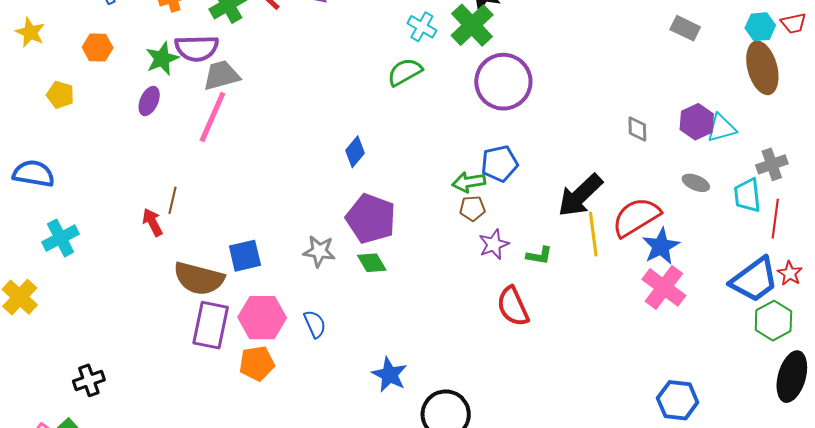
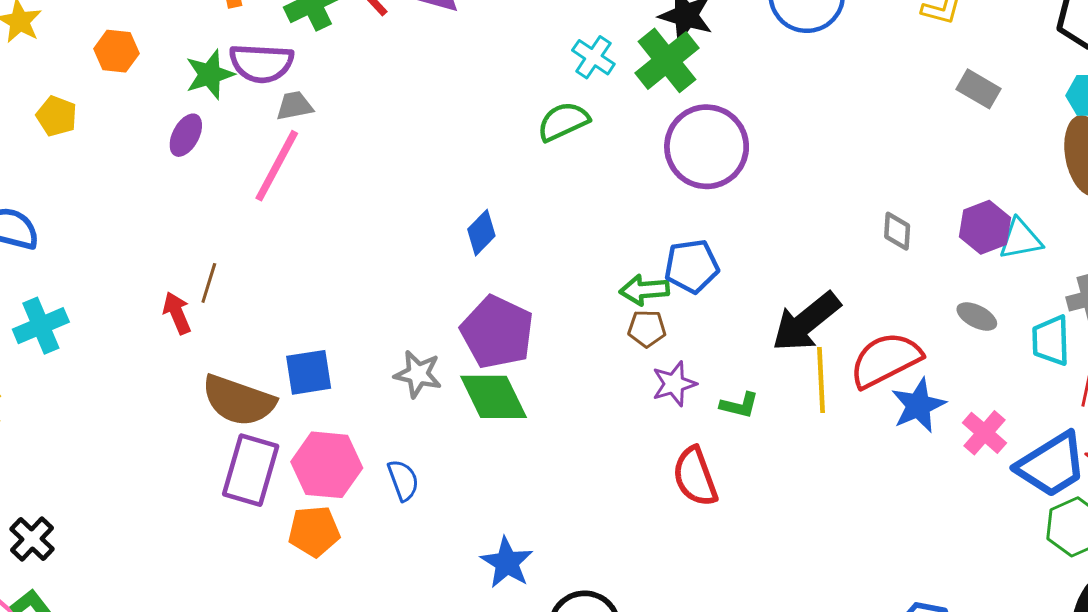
gray trapezoid: (221, 75) -> (295, 106), size x0.7
green diamond: (372, 263) -> (493, 397), size x1.6
pink cross: (664, 287) -> (984, 433), moved, size x0.7
black cross: (89, 380) -> (32, 539), moved, turned -32

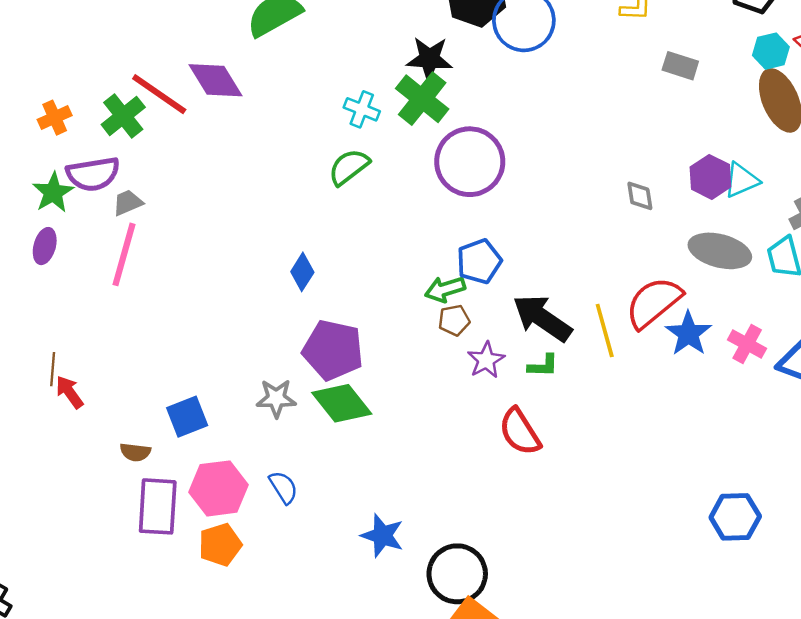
brown line: (209, 283) -> (53, 369), moved
gray ellipse: (977, 316) -> (720, 251), size x1.8
black arrow: (806, 322) -> (542, 318), moved, turned 86
brown semicircle: (239, 401) -> (135, 452), size x0.5

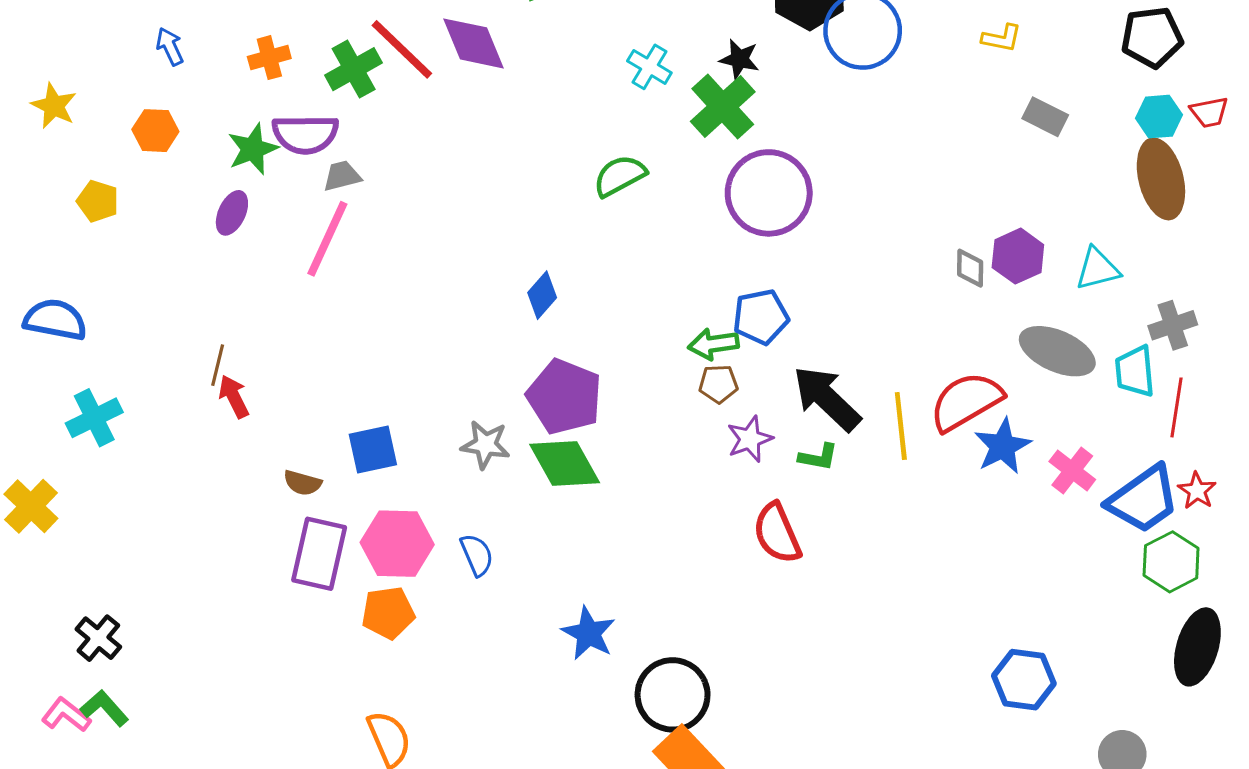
black star: (429, 59) -> (739, 59), size x0.7
cyan cross: (362, 109) -> (649, 67), moved
purple hexagon: (710, 177) -> (1018, 256), moved

